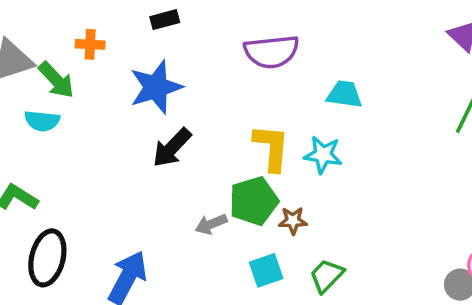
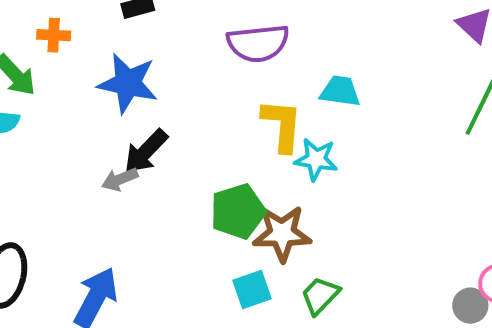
blue star: (156, 87) -> (128, 83), turned 30
yellow L-shape: (272, 148) -> (282, 125), moved
brown star: (293, 221) -> (282, 233), size x1.8
gray arrow: (211, 224) -> (120, 179), moved

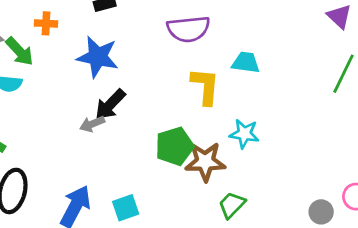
cyan star: (316, 159) -> (244, 134), moved
cyan square: (252, 290) -> (126, 208), moved
gray circle: (470, 306) -> (321, 212), moved

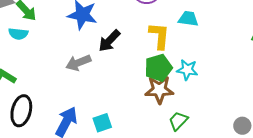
black arrow: (110, 104) -> (109, 41), moved
gray arrow: (92, 124) -> (78, 63), size x1.4
green pentagon: (175, 146) -> (158, 68), moved

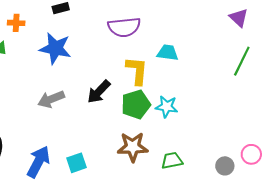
black arrow: (109, 41) -> (99, 92), moved
brown star: (159, 90) -> (133, 147), moved
green trapezoid: (178, 121) -> (172, 161), moved, turned 35

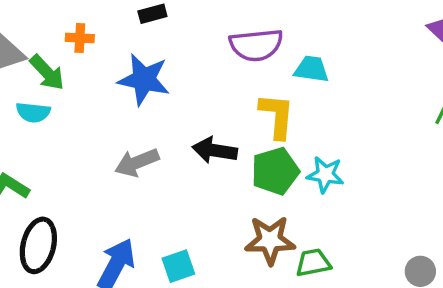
cyan trapezoid: (168, 53) -> (311, 69), moved
black arrow: (99, 92) -> (215, 150), turned 55
green trapezoid: (172, 161) -> (313, 263), moved

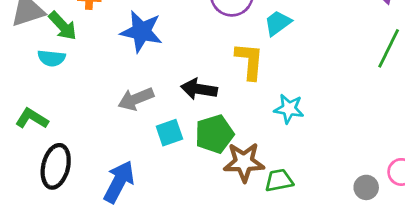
cyan trapezoid: (311, 69) -> (278, 23), turned -44
green pentagon: (275, 171) -> (214, 134), moved
cyan square: (178, 266) -> (169, 133), moved

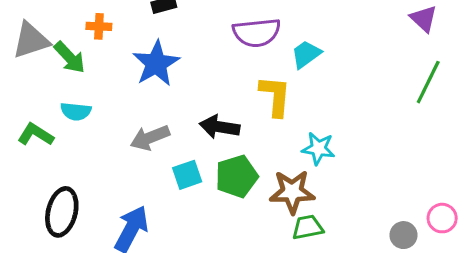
blue star: (141, 31) -> (156, 63), turned 30
cyan semicircle: (51, 58) -> (76, 111), moved
green L-shape: (32, 119) -> (36, 135), moved
brown star: (244, 162) -> (292, 192), moved

